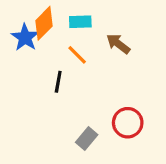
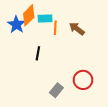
cyan rectangle: (80, 22) -> (45, 18), moved
orange line: (77, 55) -> (55, 28), moved, turned 48

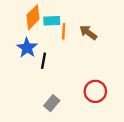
blue star: (16, 25) -> (27, 48), moved
gray rectangle: (56, 90) -> (52, 103), moved

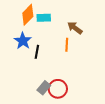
orange line: (64, 31) -> (67, 45), moved
red circle: (95, 91) -> (58, 89), moved

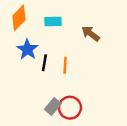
orange diamond: (28, 15) -> (19, 18), moved
orange line: (67, 45) -> (65, 65), moved

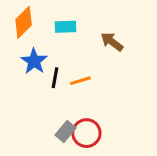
orange line: (65, 65) -> (80, 81), turned 70

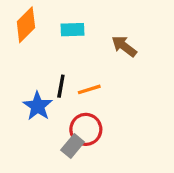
blue star: (34, 61) -> (38, 106), moved
red circle: (86, 133) -> (86, 129), moved

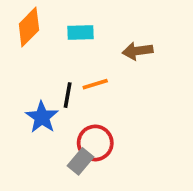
brown arrow: (124, 46) -> (138, 51), turned -45
orange line: (89, 89) -> (95, 84), moved

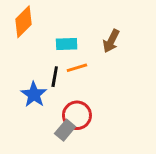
cyan rectangle: (80, 33) -> (67, 44), moved
brown arrow: (138, 51) -> (111, 41), turned -55

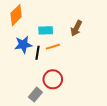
blue star: (34, 95) -> (23, 45), moved, turned 30
gray rectangle: (65, 130) -> (35, 95), moved

